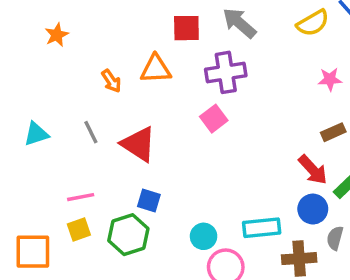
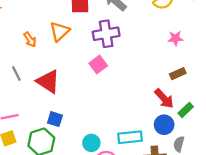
orange triangle: (156, 69) -> (60, 31), turned -40

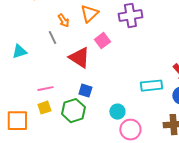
pink square: (98, 64) -> (102, 41), moved
gray line: (16, 74) -> (52, 38), moved
cyan rectangle: (130, 137) -> (151, 86), moved

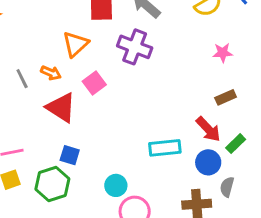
purple cross: (130, 16) -> (135, 47), turned 30
orange arrow: (63, 21) -> (51, 73), moved, turned -32

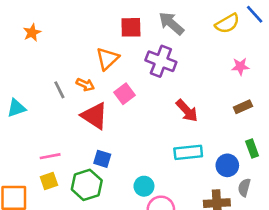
red arrow: (208, 129) -> (187, 111), moved
green rectangle: (236, 144) -> (252, 148), turned -66

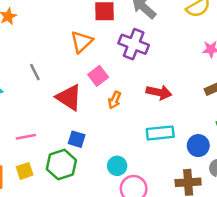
orange arrow: (85, 85) -> (115, 100), moved, turned 90
red arrow: (187, 111) -> (159, 92), turned -35
yellow square: (49, 181) -> (25, 171), moved

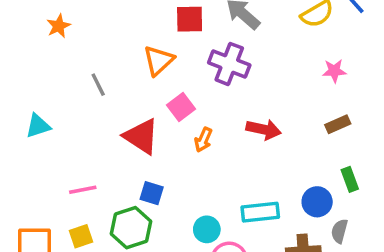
gray line: (35, 72) -> (98, 85), moved
cyan rectangle: (160, 133) -> (260, 212), moved

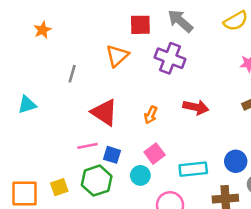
gray line: (98, 85) -> (72, 74), turned 42
pink square: (181, 107) -> (155, 154), moved
pink line: (83, 190) -> (88, 146), moved
cyan circle: (207, 229) -> (140, 175), moved

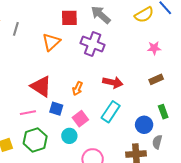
gray line: (72, 74) -> (16, 29), moved
blue square: (112, 155) -> (56, 109), moved
cyan rectangle: (193, 169) -> (111, 112), moved, turned -50

